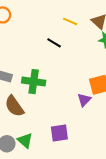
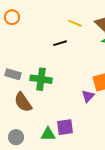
black line: (54, 43) -> (60, 43), turned -48
green triangle: (25, 141) -> (48, 134), moved, turned -42

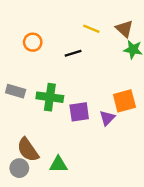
orange circle: (12, 17) -> (33, 42), moved
brown semicircle: (23, 102) -> (28, 150), moved
purple square: (65, 127) -> (79, 112), moved

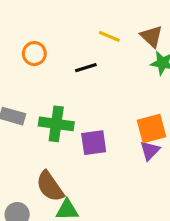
purple triangle: (107, 118) -> (150, 150), moved
brown semicircle: (28, 150) -> (50, 186), moved

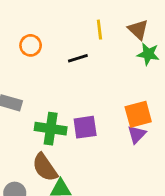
yellow line: (109, 36) -> (99, 30), turned 60
green cross: (56, 124) -> (51, 129), moved

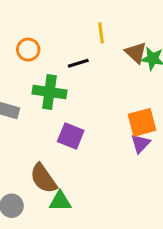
brown triangle: (138, 30) -> (136, 53), moved
purple square: (85, 127) -> (71, 136), moved, turned 30
green cross: (51, 129) -> (49, 92), moved

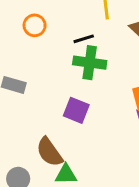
green cross: (49, 92) -> (90, 63), moved

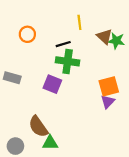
purple square: (76, 110) -> (52, 84), moved

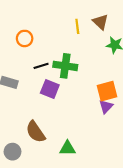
brown triangle: (104, 36) -> (100, 22), moved
black line: (63, 44) -> (41, 66), moved
green triangle: (50, 143) -> (67, 148), moved

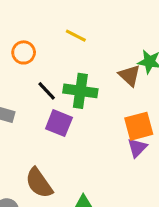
brown triangle: (100, 22) -> (130, 76), moved
yellow line: (77, 26) -> (76, 36), moved, turned -56
black line: (41, 66) -> (47, 91), turned 64

